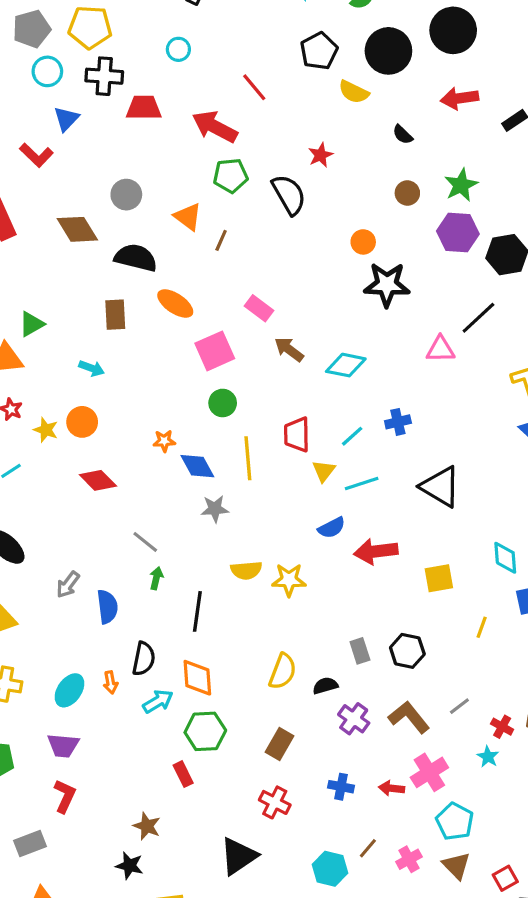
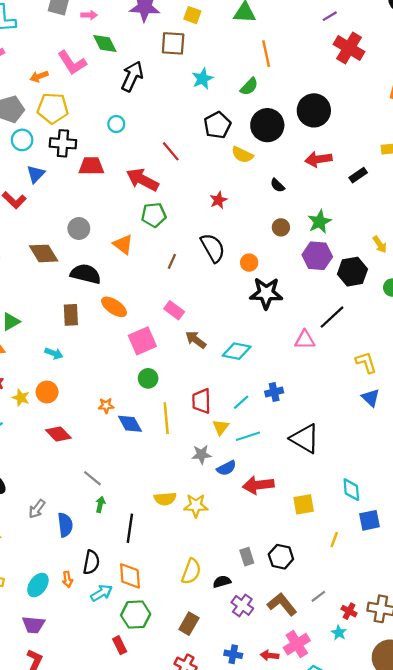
black semicircle: (289, 195) -> (213, 248), moved
brown line: (221, 240) -> (172, 261), moved
gray star: (215, 509) -> (201, 454), moved

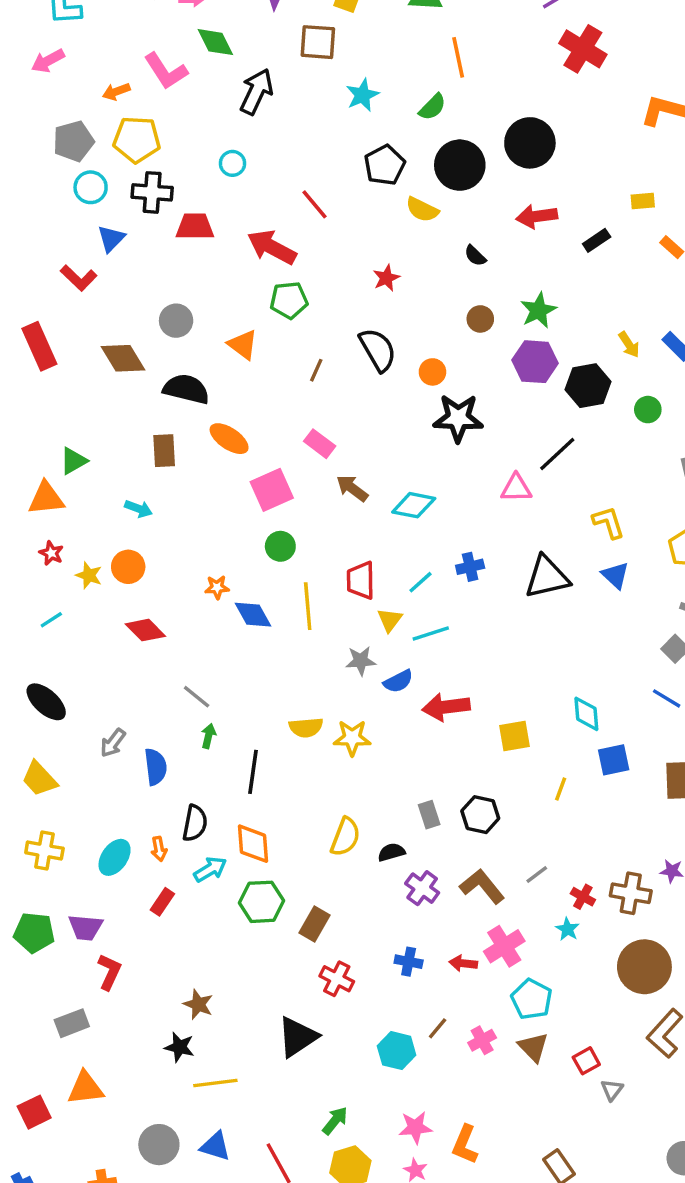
black triangle: (305, 439) -> (547, 577), moved, turned -44
brown rectangle: (189, 624) -> (315, 924), moved
purple trapezoid: (33, 625) -> (85, 927), moved
red rectangle: (120, 645) -> (162, 902), moved, turned 60

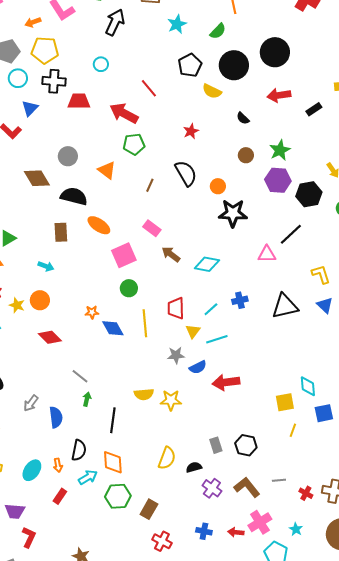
yellow square: (515, 736) -> (285, 402), moved
gray line: (537, 874) -> (279, 480), turned 32
cyan star: (567, 929) -> (296, 529), moved

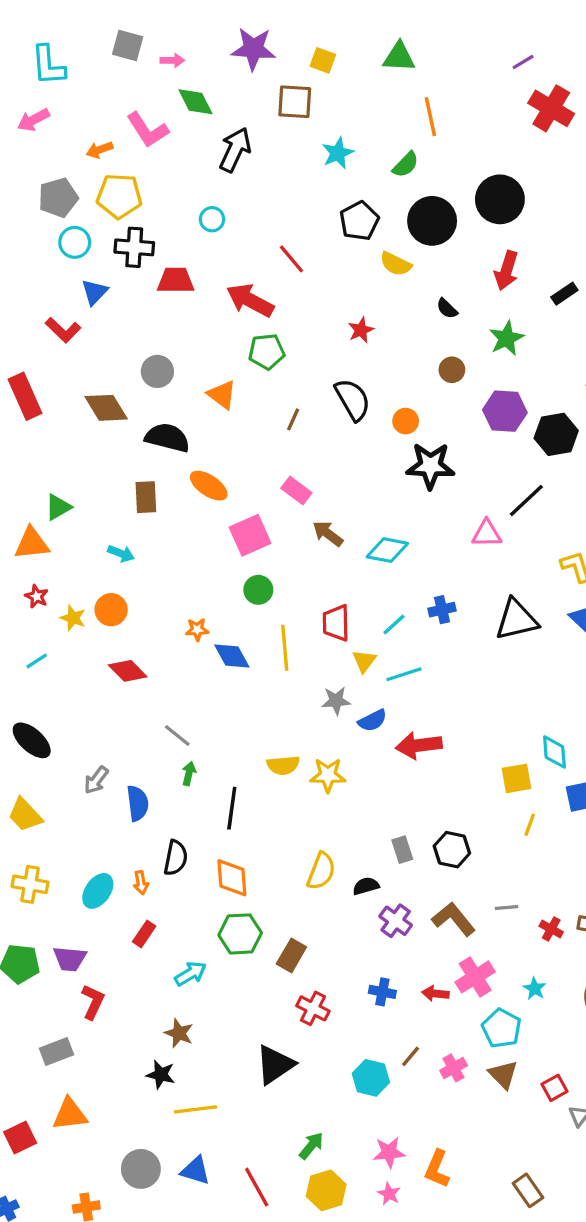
red arrow: (279, 95) -> (507, 271), turned -65
green star: (280, 150) -> (507, 338), moved
cyan arrow: (88, 477) -> (191, 974), moved

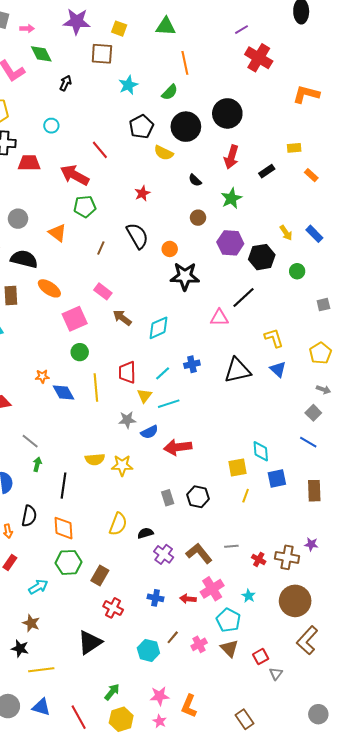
black arrow: (235, 150) -> (66, 83), size x0.6
cyan diamond: (387, 550) -> (159, 328), turned -35
gray rectangle: (402, 850) -> (168, 498), moved
black hexagon: (452, 850) -> (198, 497), moved

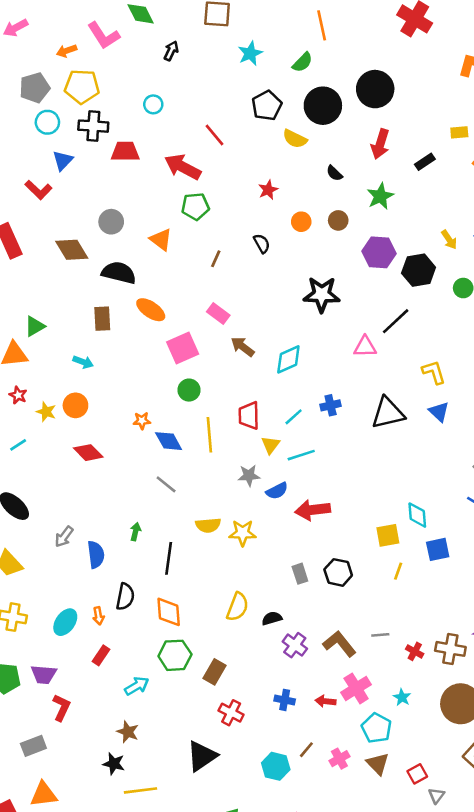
black semicircle: (137, 236) -> (262, 243), size x0.6
orange circle: (170, 249) -> (301, 222), moved
gray line: (30, 441) -> (166, 484), moved

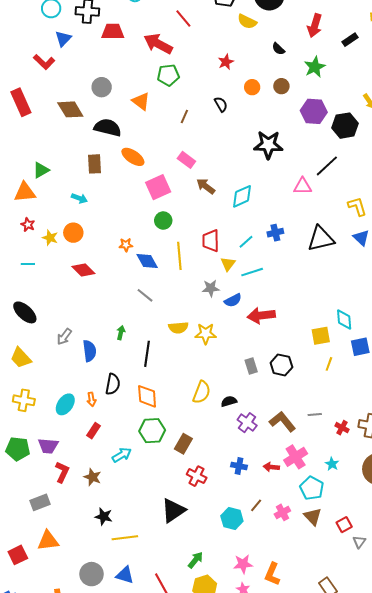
cyan line: (18, 445) -> (28, 264), turned 32
brown star: (128, 732) -> (93, 477), moved

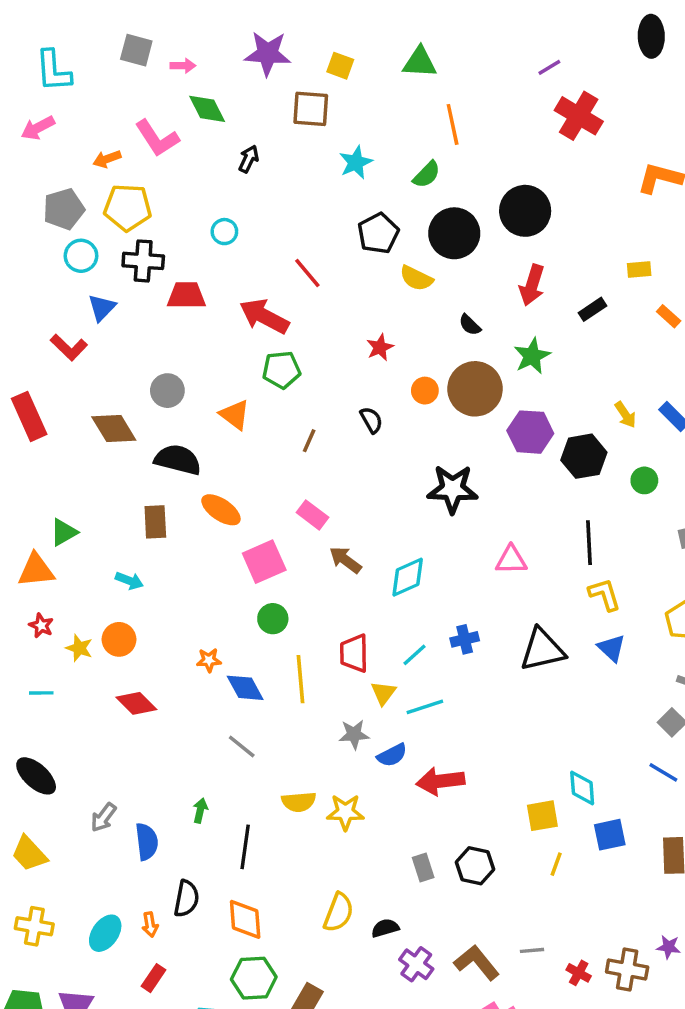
brown circle: (281, 86) -> (475, 389), size x2.0
black line: (327, 166) -> (589, 543), moved, turned -50

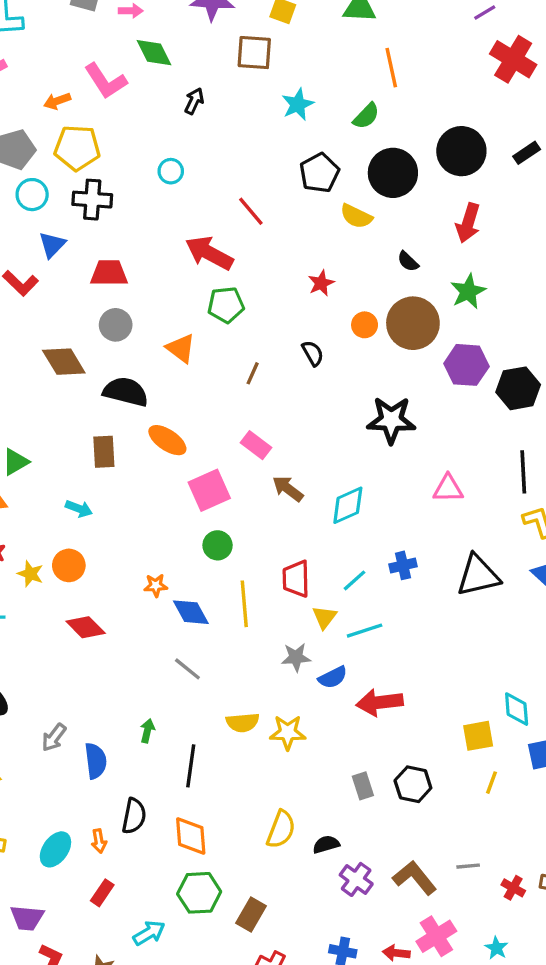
red trapezoid: (186, 296) -> (109, 273), moved
black rectangle: (593, 309) -> (527, 153), moved

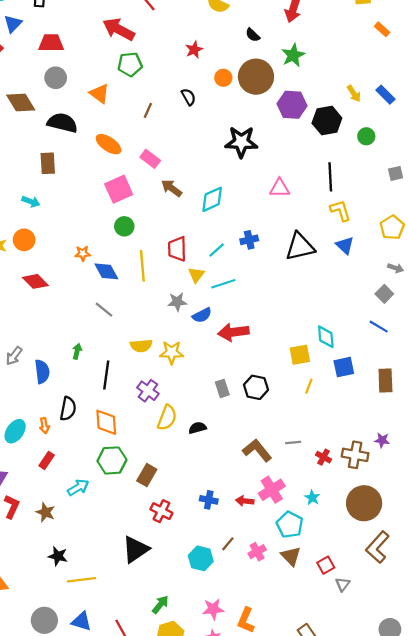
orange ellipse: (167, 440) -> (109, 144), moved
purple cross: (356, 879) -> (148, 391), moved

